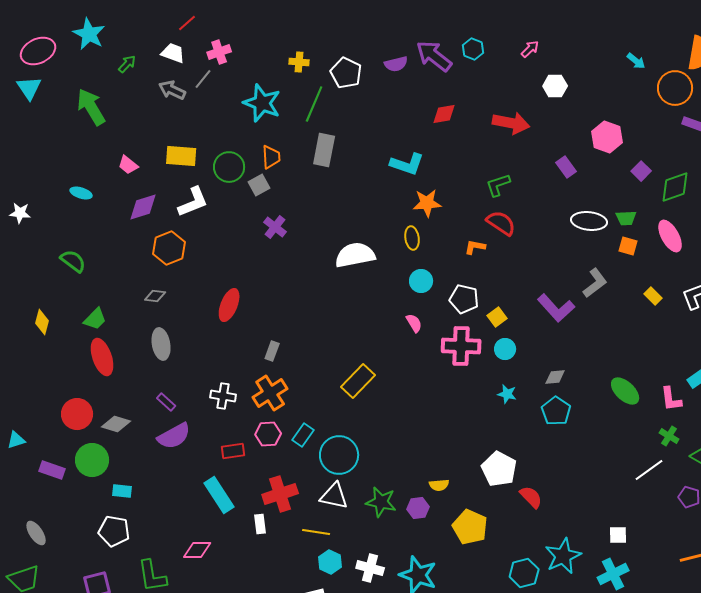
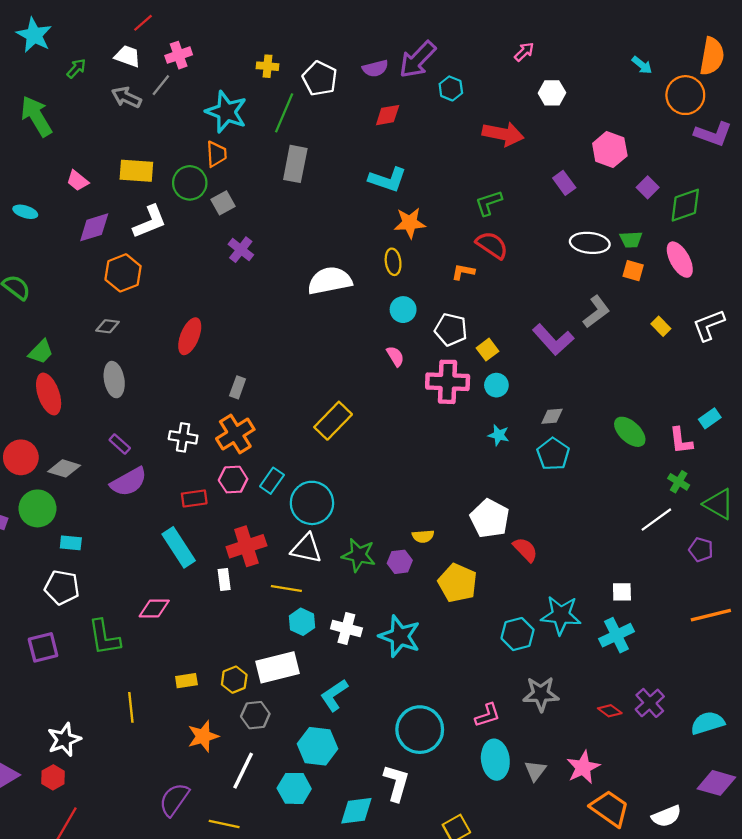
cyan hexagon: (473, 49) -> (451, 88), moved
purple arrow: (434, 56) -> (418, 60), turned -84
red diamond: (444, 114) -> (388, 115), moved
orange trapezoid: (271, 157) -> (216, 154), moved
cyan star: (563, 556) -> (561, 615), turned 30

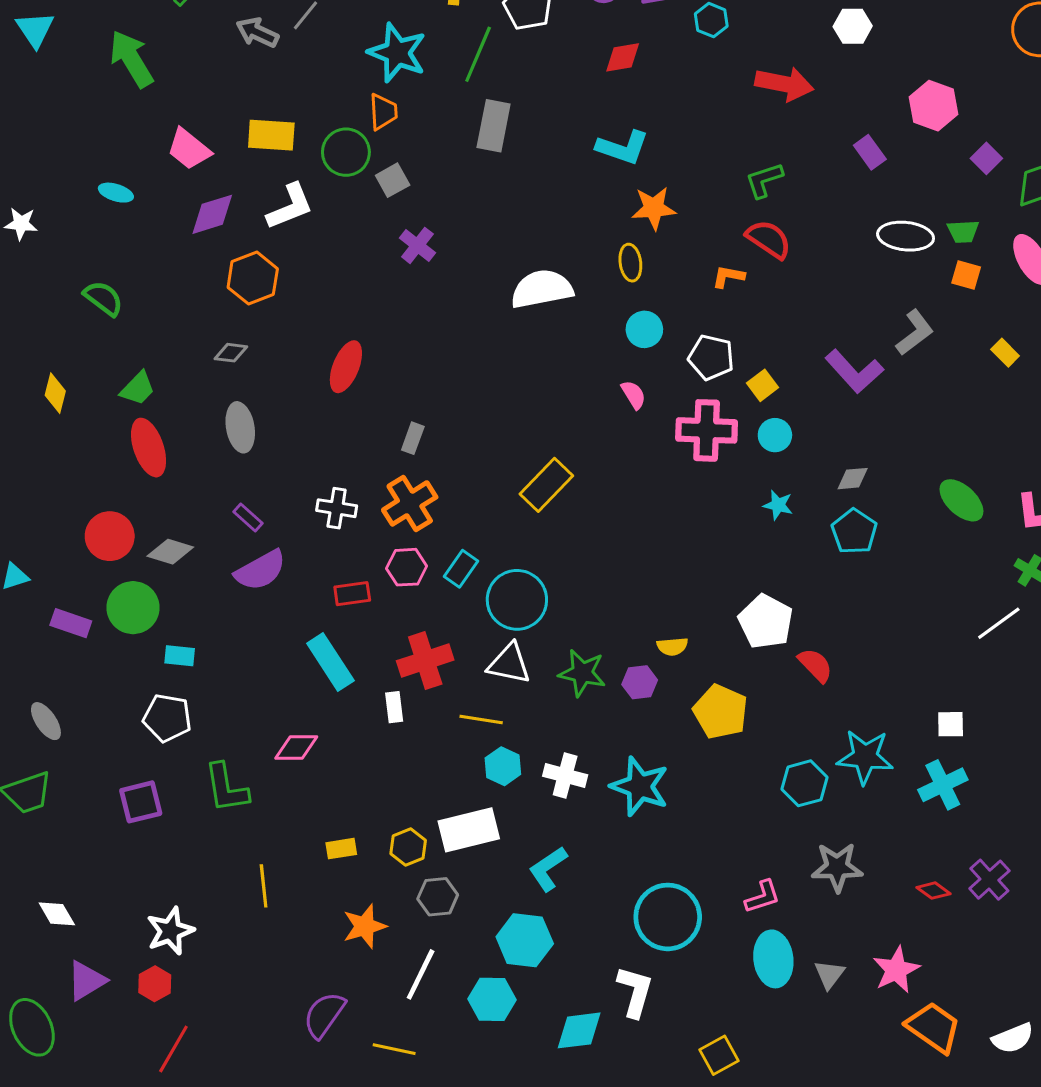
pink trapezoid: (77, 181) -> (189, 149), size x1.4

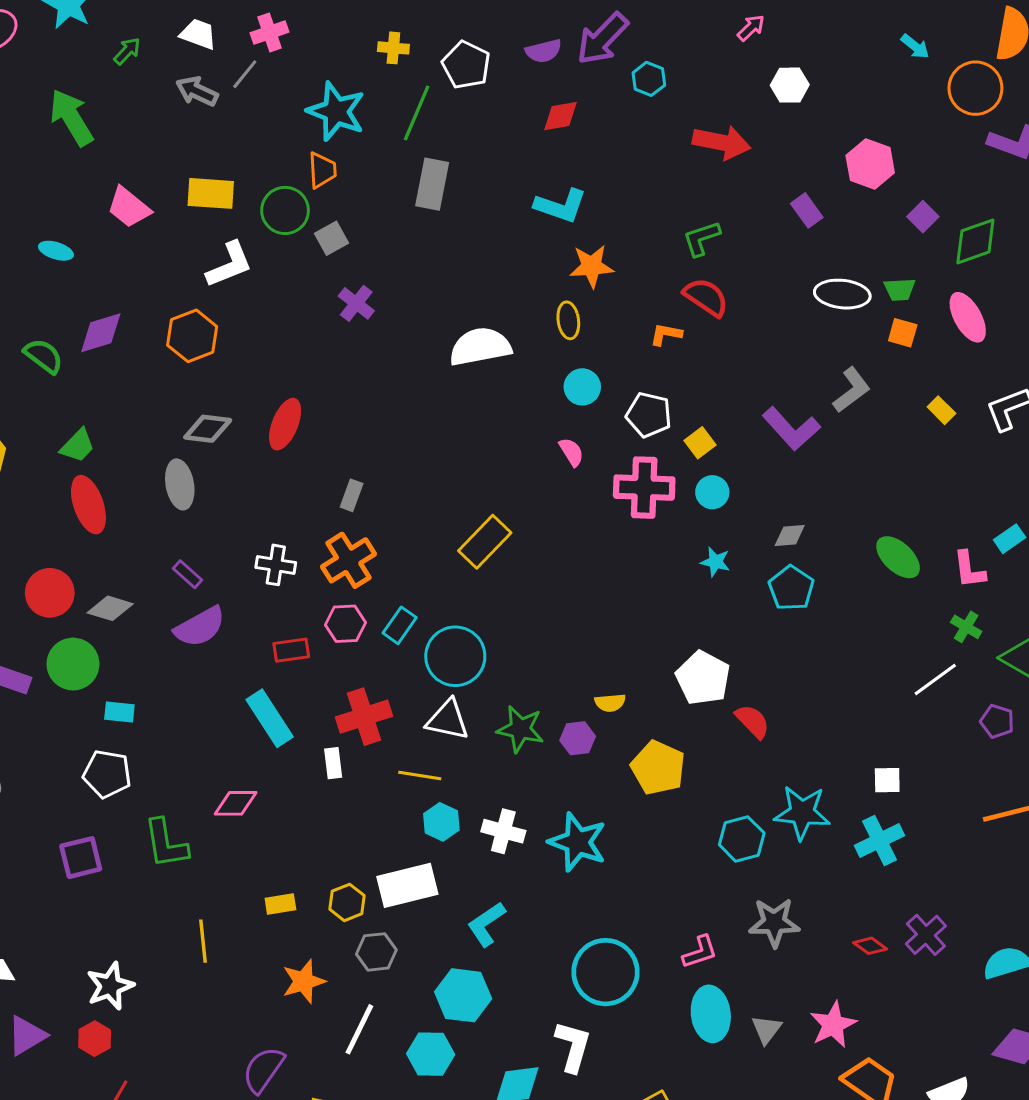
purple diamond: (212, 214) -> (101, 333), moved
gray diamond: (231, 353) -> (208, 429), moved, size x1.4

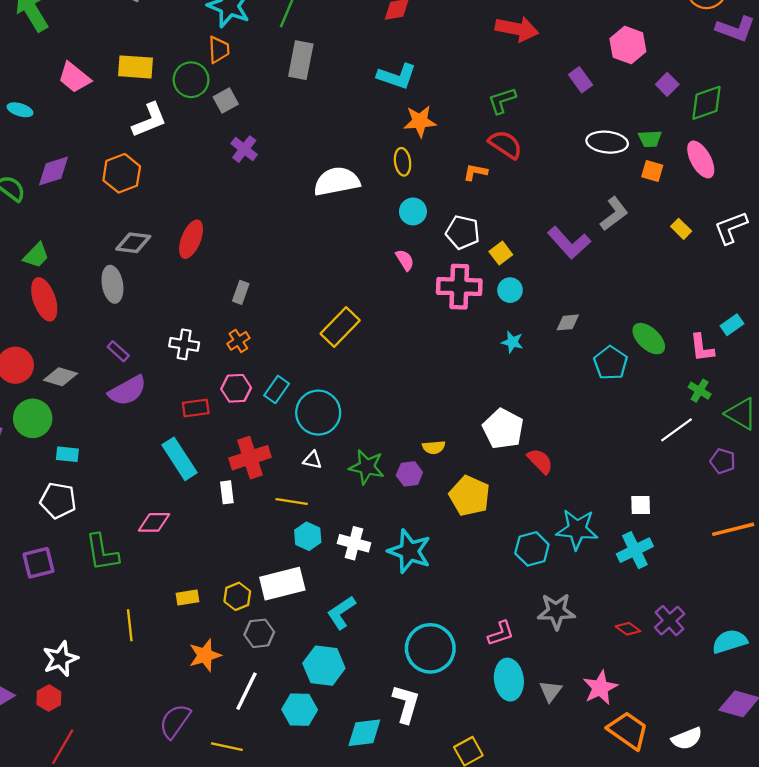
orange cross: (349, 560) -> (238, 341), size x0.6
cyan pentagon: (791, 588) -> (611, 363), moved
white triangle: (448, 720) -> (312, 460), size x0.6

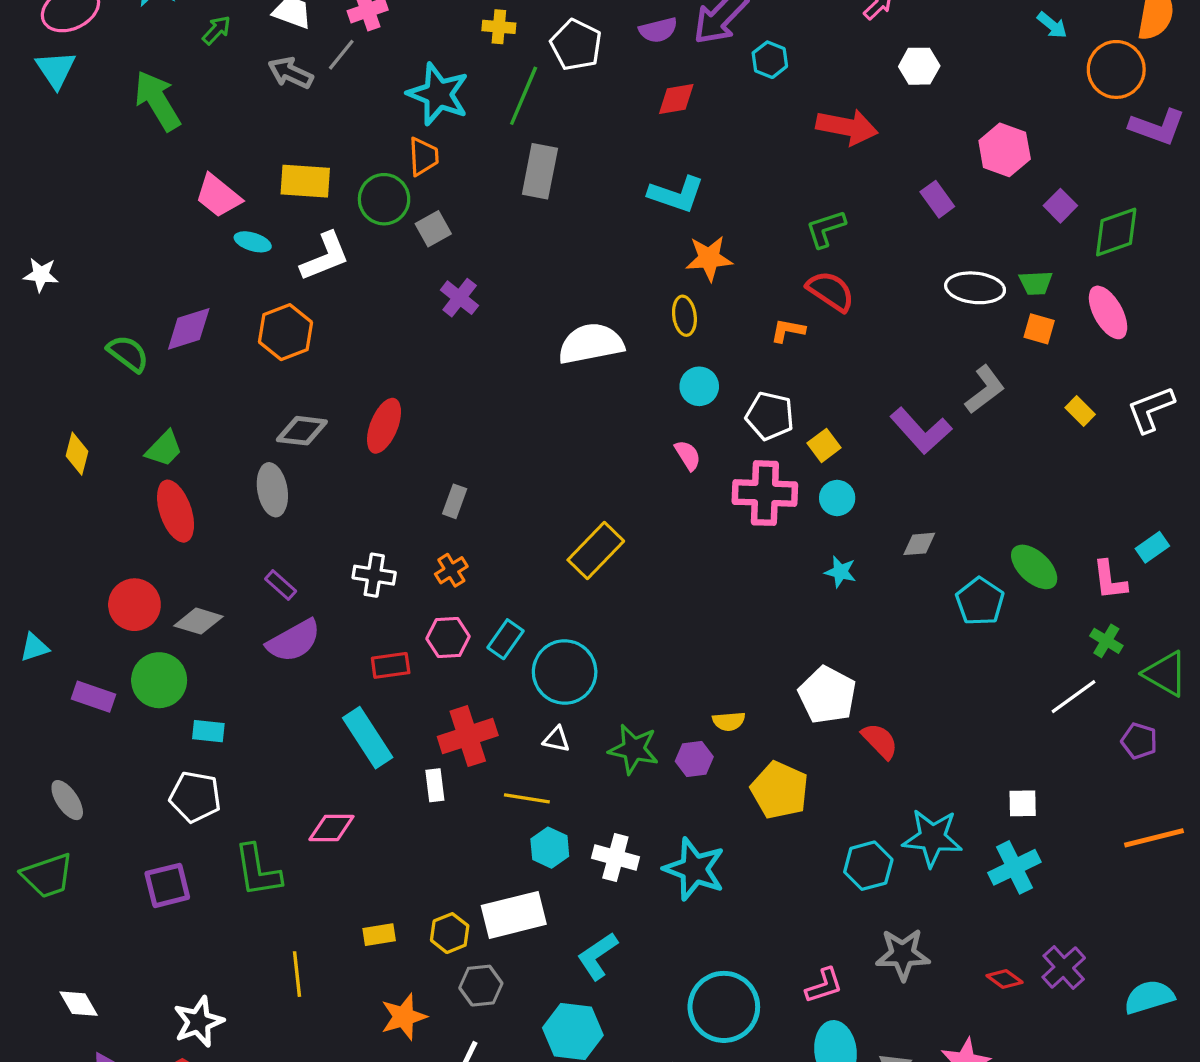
cyan ellipse: (20, 110) -> (253, 242), moved

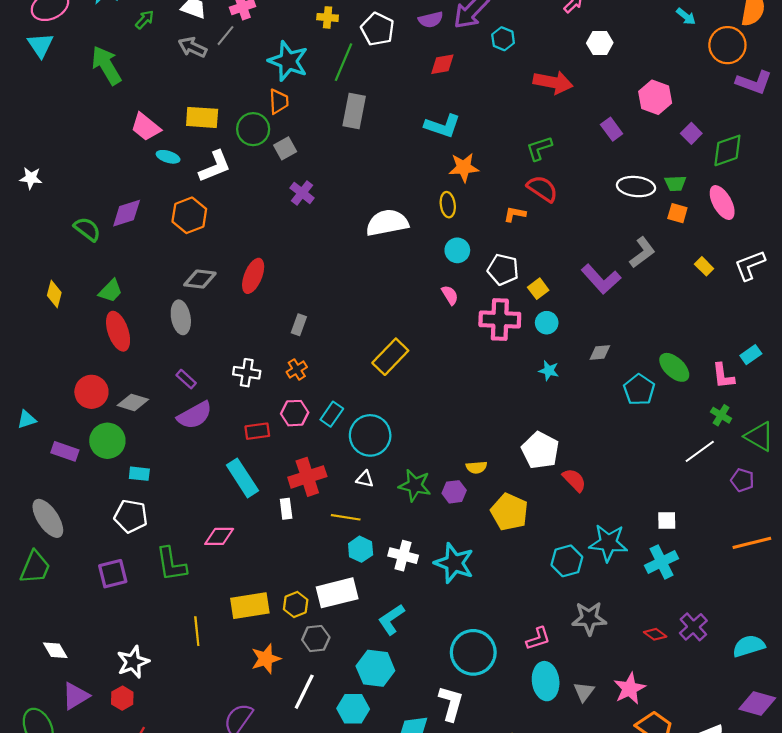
gray ellipse: (67, 800) -> (48, 518), size x1.5
green trapezoid: (47, 876) -> (35, 567), turned -48
yellow rectangle: (379, 935) -> (250, 606), size x1.8

